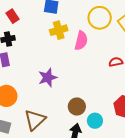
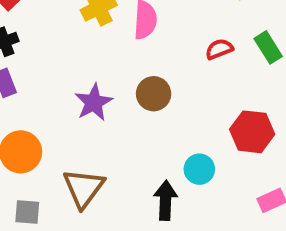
brown circle: (77, 107) -> (154, 94), moved

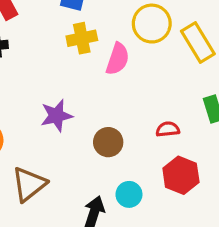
red semicircle: (219, 49) -> (168, 129), moved
brown circle: (154, 94) -> (108, 142), moved

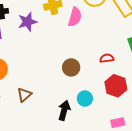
purple star: (56, 116) -> (27, 22), moved
brown triangle: (29, 184) -> (24, 95), size x0.7

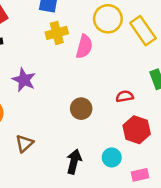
purple star: (27, 22) -> (24, 80), moved, turned -30
cyan circle: (85, 99) -> (112, 157), moved

